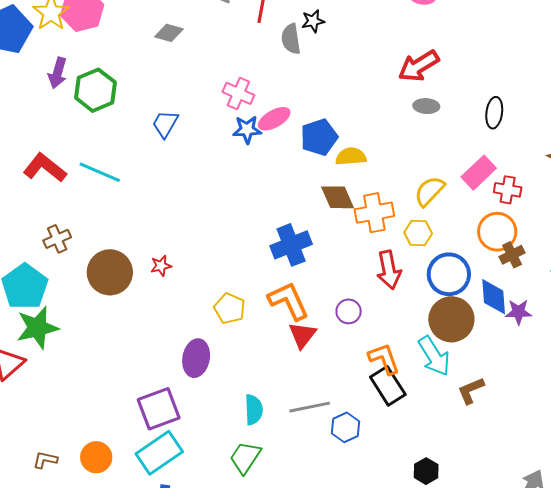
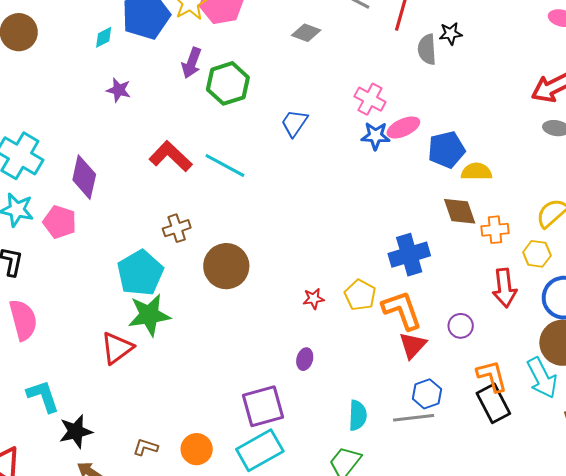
orange cross: (374, 213) -> (495, 230), size x0.7
red star: (161, 266) -> (314, 299), moved
yellow pentagon: (230, 308) -> (360, 295), moved
purple ellipse: (196, 358) -> (305, 359), size x0.6
blue hexagon: (345, 427) -> (427, 394), moved

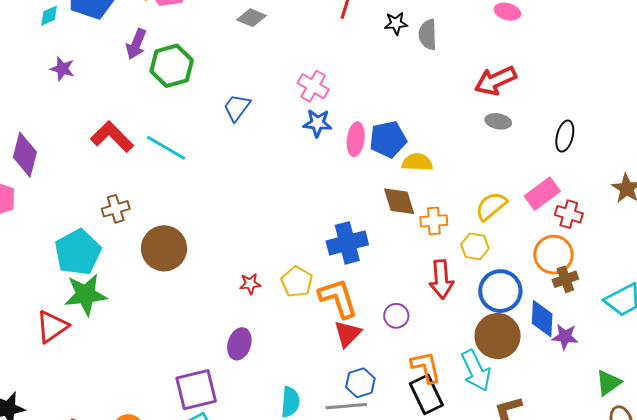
gray semicircle: (427, 49) -> (428, 35), moved
pink ellipse: (403, 127) -> (356, 139), moved, turned -60
purple ellipse: (305, 359) -> (239, 344), size x1.4

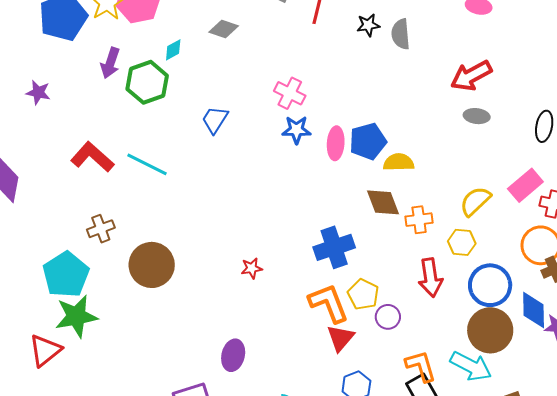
cyan diamond: (49, 16) -> (173, 50), moved
yellow pentagon: (297, 282) -> (363, 294), moved
red star: (250, 284) -> (252, 268), moved
cyan arrow: (476, 371) -> (471, 366), turned -33

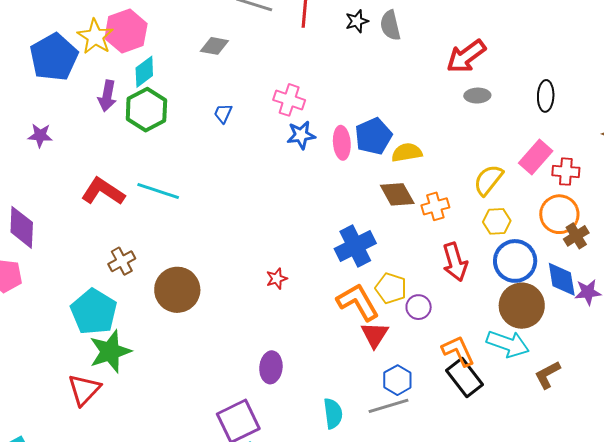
cyan diamond: (173, 50) -> (144, 72), moved, size x1.4
blue trapezoid: (215, 120) -> (223, 113), moved, size x0.7
yellow hexagon: (462, 242) -> (497, 221), moved

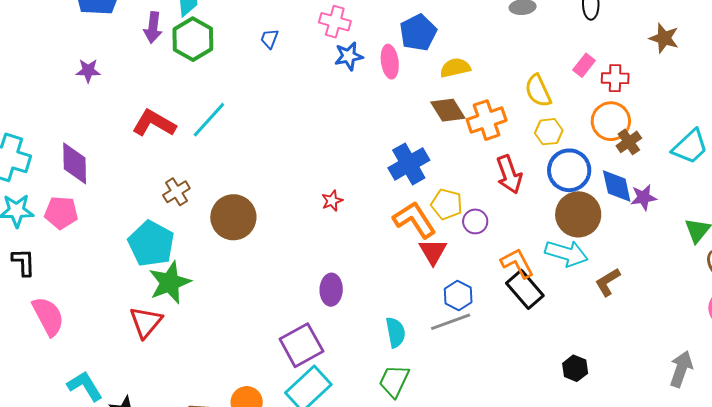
blue pentagon: (373, 136) -> (418, 32), moved
pink rectangle: (536, 157) -> (584, 65), size x0.7
yellow semicircle: (488, 180) -> (538, 91), turned -60
cyan line: (158, 191) -> (209, 120), turned -63
orange cross: (435, 206) -> (487, 120), size x1.4

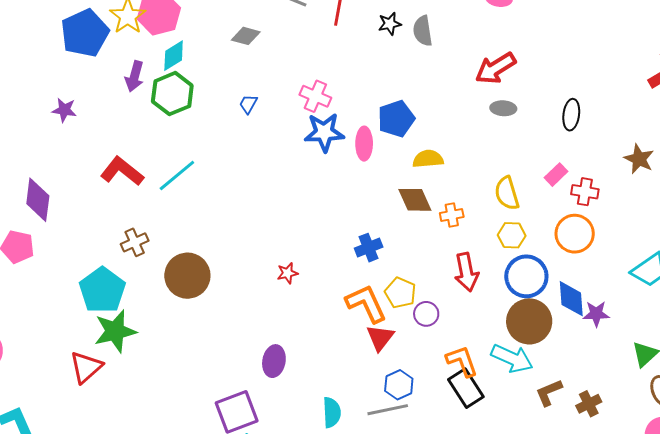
blue star: (349, 56) -> (324, 132), size x1.4
orange cross: (487, 120) -> (452, 215), size x0.6
brown cross: (629, 142) -> (589, 404), moved
blue cross: (409, 164) -> (369, 248), size x0.7

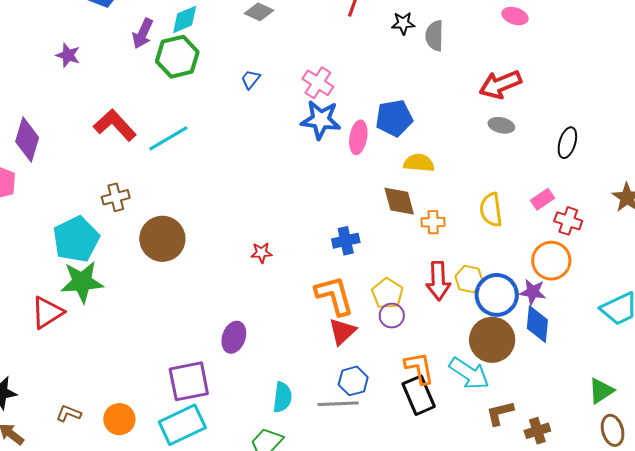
yellow hexagon: (512, 235) -> (469, 279), moved
yellow pentagon: (400, 293) -> (387, 293), moved
purple star: (596, 314) -> (533, 292), moved

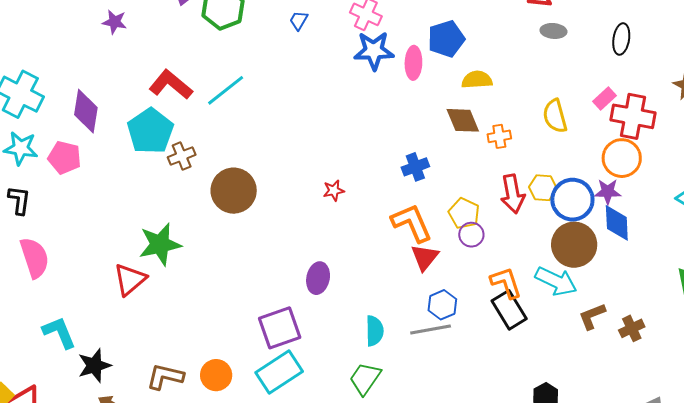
red cross: (568, 221) -> (633, 116), size x1.6
cyan pentagon: (76, 239) -> (150, 131), moved
brown L-shape: (69, 413) -> (165, 377), size x1.5

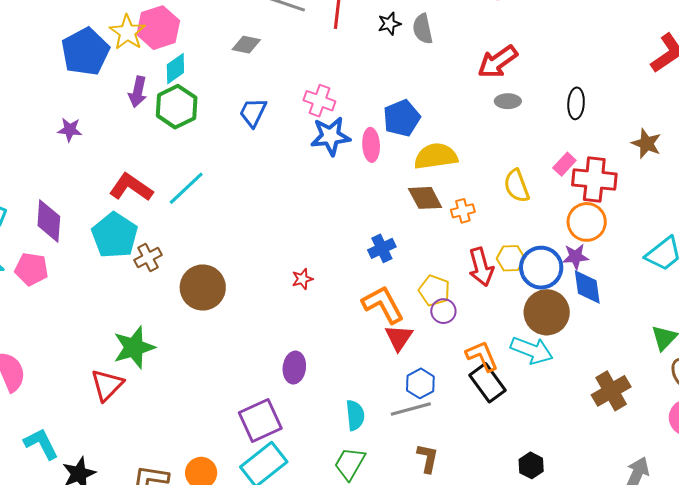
blue trapezoid: (299, 20) -> (253, 112), size x1.5
yellow semicircle: (477, 80) -> (436, 156), size x1.4
brown L-shape: (592, 316) -> (428, 458), moved, turned 128
brown cross: (632, 328) -> (611, 391), size x1.5

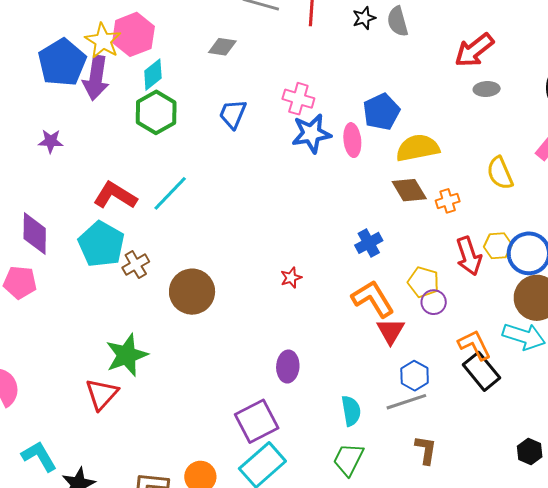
purple arrow: (138, 92) -> (96, 78), moved, size x1.4

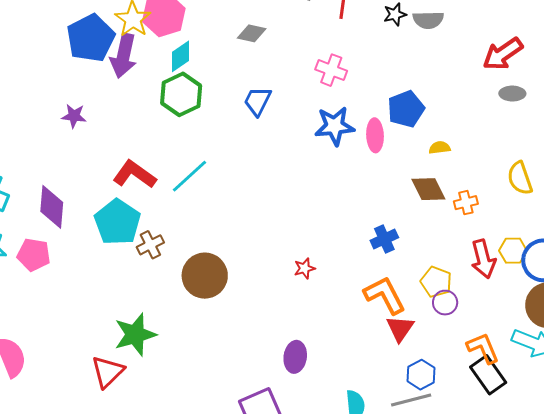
gray semicircle: (398, 21) -> (428, 20), turned -80
pink cross: (298, 99) -> (331, 70), moved
yellow semicircle: (418, 148) -> (440, 148), size x0.5

